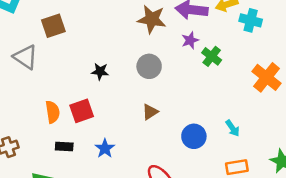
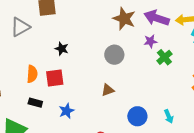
gray triangle: (25, 57) -> (20, 27), turned 45
black star: (100, 71) -> (62, 49), moved

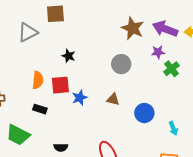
brown triangle: (108, 90) -> (113, 99), turned 32
blue star: (67, 111) -> (80, 98), moved
blue circle: (137, 116) -> (144, 113), moved

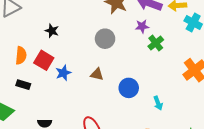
red square: (60, 85) -> (44, 60), turned 36

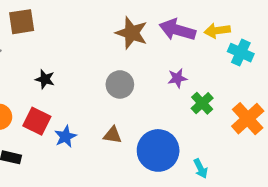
purple star: (142, 26) -> (177, 78), moved
green cross: (156, 43) -> (202, 103), moved
blue circle: (129, 88) -> (158, 150), size x1.5

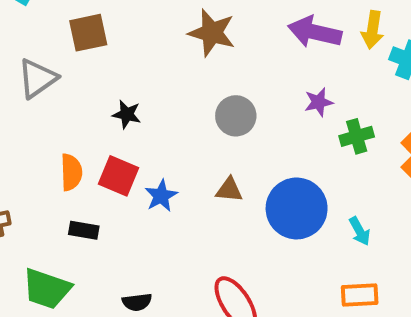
yellow arrow: (217, 31) -> (373, 30), turned -70
brown star: (132, 33) -> (212, 33), moved
green cross: (202, 103) -> (357, 136), turned 30

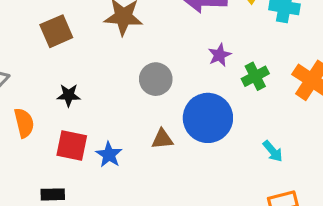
brown square: (88, 33) -> (56, 31), moved
orange semicircle: (71, 172) -> (24, 123), moved
blue circle: (297, 208) -> (208, 118), moved

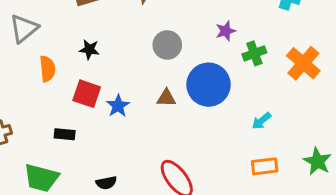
cyan arrow: (273, 151) -> (261, 121), turned 84

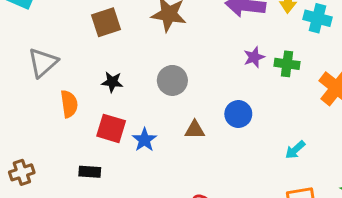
gray circle: (167, 45) -> (172, 80), moved
green cross: (254, 53) -> (287, 64), moved, turned 30
blue circle: (209, 85) -> (238, 114), size x0.6

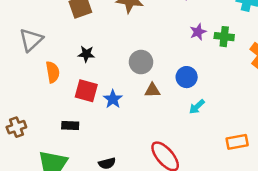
gray circle: (172, 80) -> (141, 62), moved
cyan arrow: (295, 150) -> (197, 107), moved

